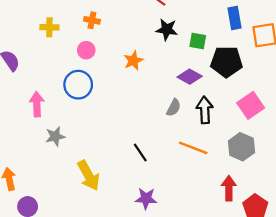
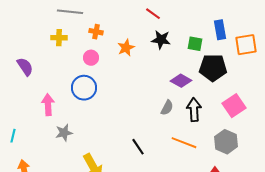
green square: (198, 41) -> (195, 44), moved
orange star: (133, 61) -> (126, 48), moved

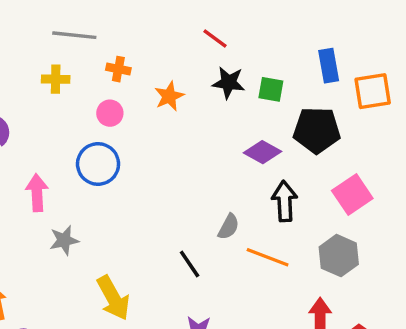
green square: (195, 44) -> (271, 89), moved
gray semicircle: (167, 108) -> (229, 227), moved

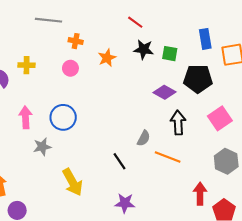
yellow cross: (56, 79) -> (27, 65), moved
blue circle: (98, 164) -> (63, 117), moved
gray hexagon: (339, 256) -> (226, 161), moved

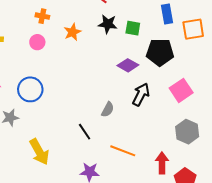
black arrow: (178, 123) -> (141, 94), turned 30
orange line: (168, 157) -> (123, 151), moved

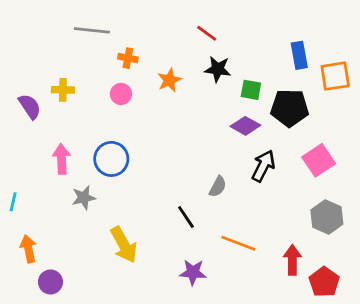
green square: (133, 28) -> (251, 90), moved

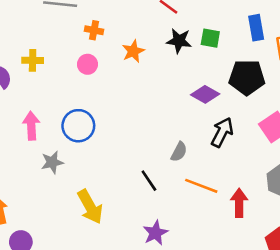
green square: (251, 90) -> (210, 38), moved
orange line: (238, 243) -> (201, 186), moved
red arrow: (292, 260) -> (239, 203), moved
purple star: (193, 272) -> (155, 233), turned -30

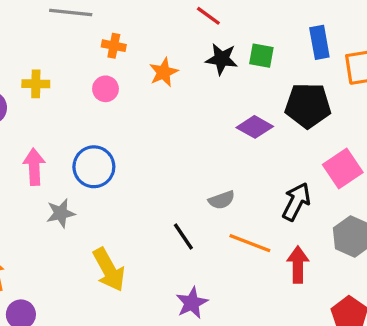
black arrow: (222, 132) -> (296, 202), moved
gray semicircle: (179, 152) -> (222, 200), turned 42

